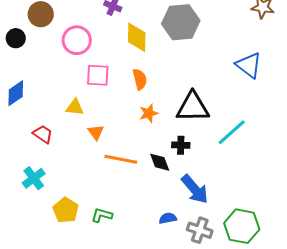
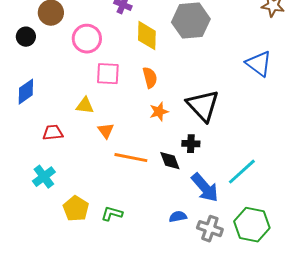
black triangle: (193, 107) -> (203, 106), turned 48
cyan line: (232, 132) -> (242, 172), moved
red trapezoid: (43, 134) -> (53, 133), turned -40

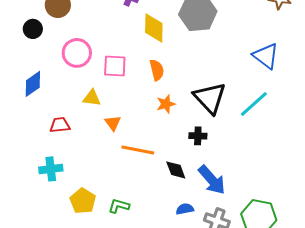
pink circle: (87, 39) -> (77, 53), moved
black diamond: (170, 161) -> (176, 170), moved
cyan line: (242, 172) -> (254, 104), moved
cyan cross: (44, 177) -> (51, 169), turned 30

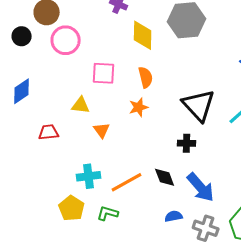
pink circle: (77, 53) -> (66, 40), moved
orange star: (166, 104) -> (139, 107), moved
orange line: (138, 150) -> (127, 182), moved, turned -40
cyan cross: (51, 169) -> (89, 176), moved

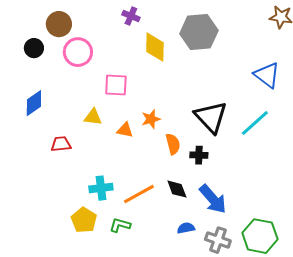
orange semicircle: (146, 77) -> (173, 144), moved
orange triangle: (102, 130) -> (125, 130), moved, turned -42

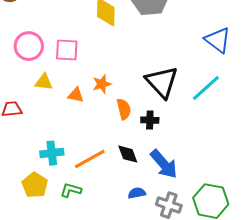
pink circle: (78, 52) -> (29, 46), moved

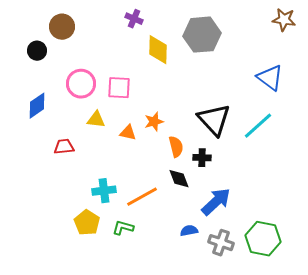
black diamond: (128, 154) -> (179, 179), moved
blue arrow: (164, 164) -> (216, 202), turned -92

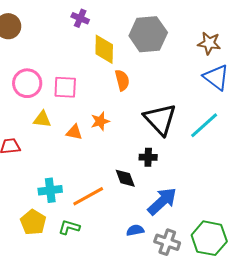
brown star: (284, 20) -> (209, 43), moved
orange semicircle: (176, 147) -> (122, 80), moved

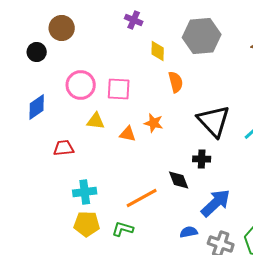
yellow diamond: (104, 49) -> (158, 51), size x0.7
orange star: (100, 121) -> (154, 123), turned 30
cyan cross: (50, 190) -> (85, 192), moved
yellow pentagon: (33, 222) -> (87, 224), turned -30

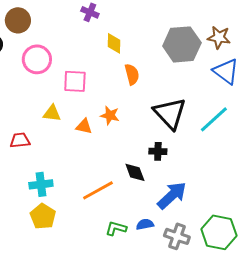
gray hexagon: (202, 36) -> (182, 44), moved
pink circle: (81, 85) -> (37, 59), moved
yellow pentagon: (87, 224) -> (43, 216), turned 30
green L-shape: (123, 229) -> (116, 228), moved

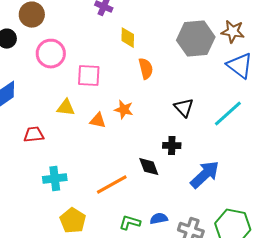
black triangle: (170, 113) -> (184, 108), size x0.6
blue arrow: (172, 195) -> (205, 175), moved
yellow pentagon: (43, 216) -> (73, 221), moved

